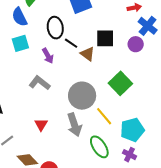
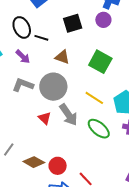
brown triangle: (88, 54) -> (62, 57), moved
gray circle: (82, 96) -> (53, 87), moved
red triangle: (41, 125) -> (45, 118), moved

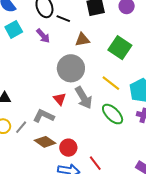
brown triangle: (62, 57) -> (82, 40), turned -35
gray L-shape: (23, 85) -> (44, 116), moved

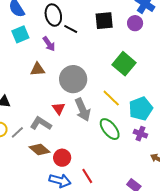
brown triangle: (82, 40) -> (38, 69), moved

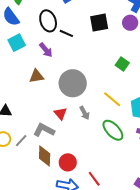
green square: (124, 64) -> (122, 64), size x0.6
gray arrow: (83, 110) -> (84, 113), size x0.6
brown diamond: (40, 150) -> (45, 156), turned 55

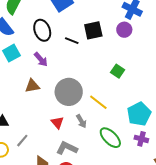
black line: (66, 33) -> (72, 41), moved
yellow line: (112, 99) -> (98, 102), moved
gray L-shape: (44, 130) -> (67, 148), moved
gray line: (21, 141) -> (22, 141), moved

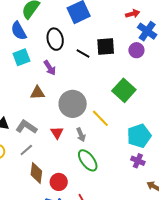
green square: (118, 71) -> (124, 90), size x1.6
green ellipse: (110, 138) -> (88, 160), moved
gray line: (22, 141) -> (26, 150), moved
gray L-shape: (67, 148) -> (26, 127), moved

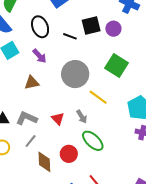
purple circle: (136, 50) -> (113, 29), moved
gray circle: (73, 104) -> (75, 74), moved
red circle: (59, 182) -> (69, 154), moved

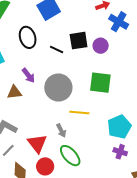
purple arrow: (39, 56) -> (28, 75), moved
green square: (117, 66) -> (100, 83), turned -30
yellow line: (98, 97) -> (79, 113), turned -36
red triangle: (58, 119) -> (37, 143), moved, size x1.5

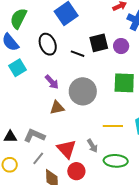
brown triangle: (14, 92) -> (57, 108), moved
yellow line: (79, 113) -> (113, 126), moved
gray arrow: (61, 131) -> (92, 146), moved
green ellipse: (70, 156) -> (116, 161), moved, turned -40

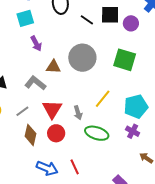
purple arrow: (52, 82) -> (36, 44), moved
yellow line: (113, 126) -> (103, 99), turned -66
gray L-shape: (34, 136) -> (35, 83), moved

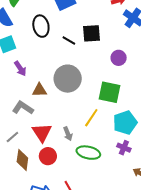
purple circle: (131, 23) -> (119, 58), moved
green square: (125, 60) -> (110, 92), moved

